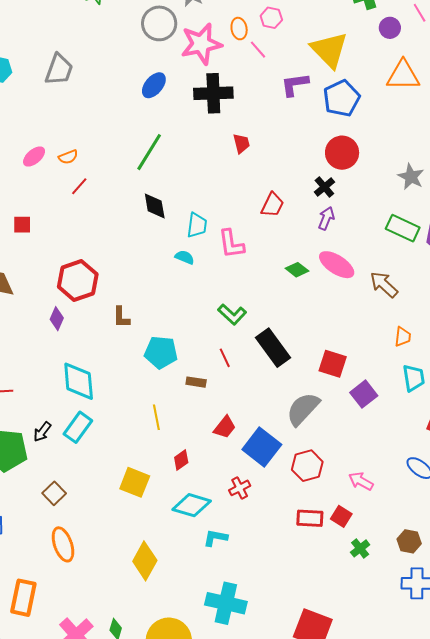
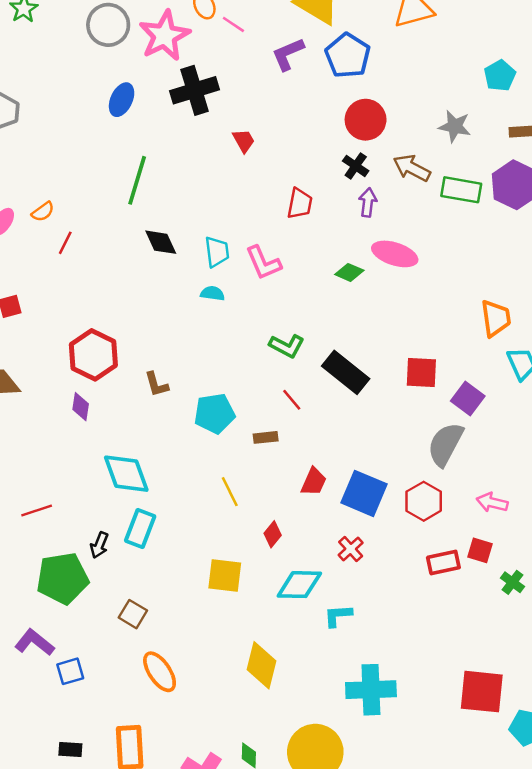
brown arrow: (384, 285) -> (412, 168), moved
orange trapezoid: (403, 337) -> (496, 318), size x1.5
gray semicircle: (303, 409) -> (445, 444), moved

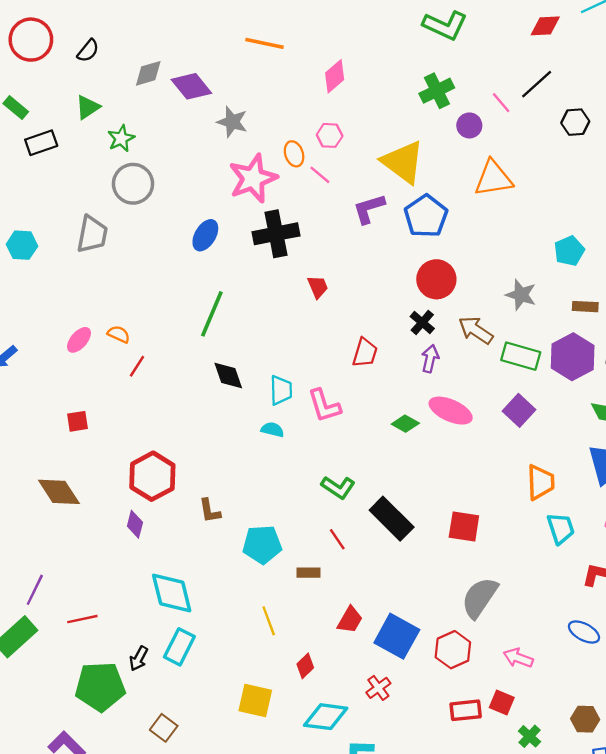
gray circle: (108, 25) -> (133, 184), moved
orange semicircle: (43, 212) -> (119, 334), turned -125
purple square: (468, 398) -> (519, 410), moved

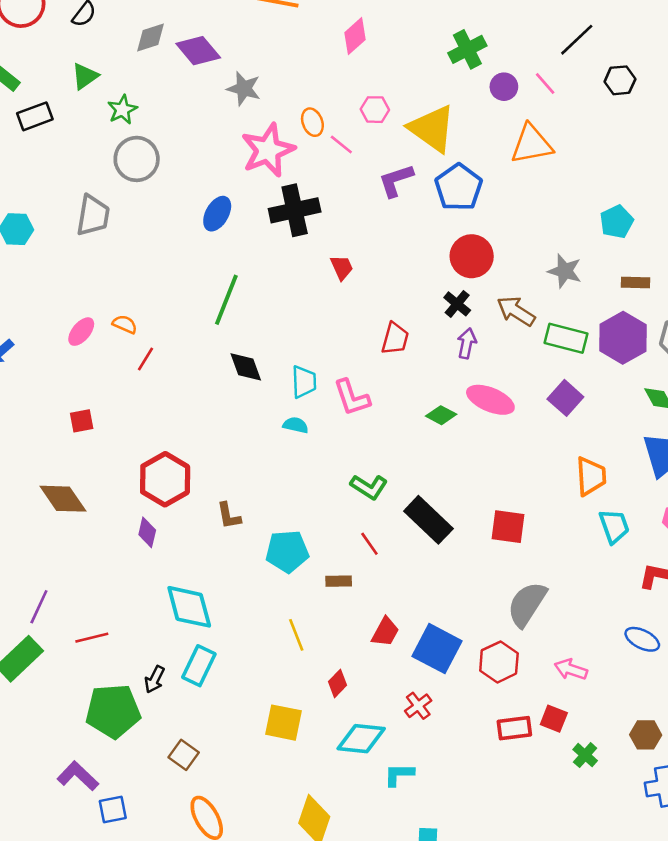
pink line: (501, 103) -> (545, 84), moved
pink hexagon: (330, 135) -> (375, 110), moved

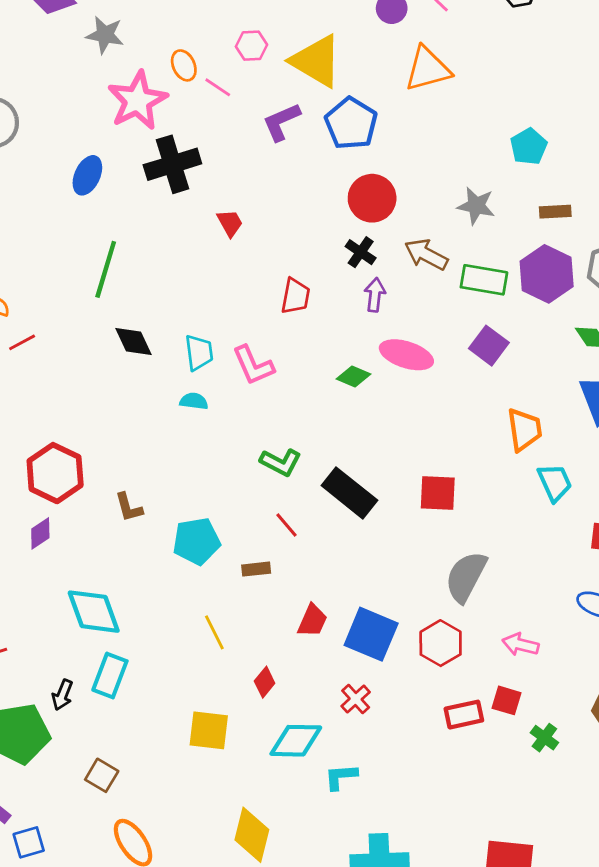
red line: (145, 359) -> (22, 342), turned 35
purple diamond: (147, 532) -> (40, 533), turned 48

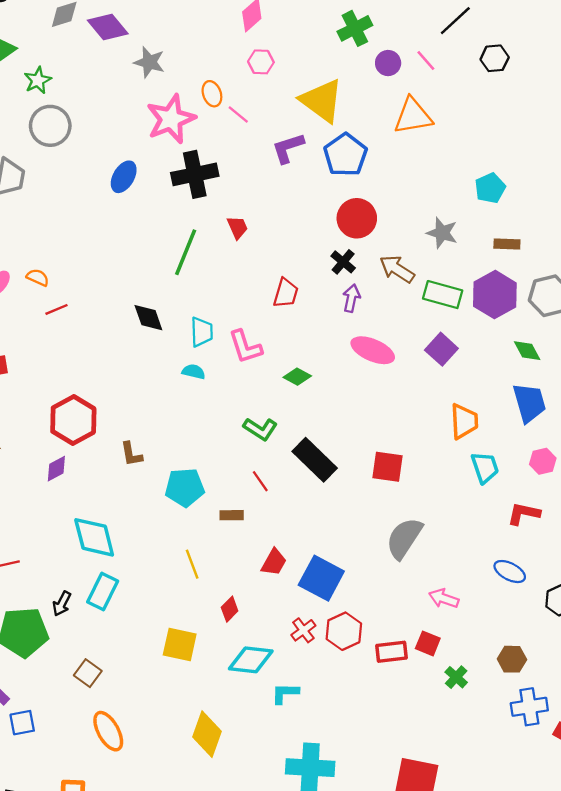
pink hexagon: (252, 46) -> (261, 62), moved
green line: (106, 269) -> (186, 252), moved
green diamond: (353, 376) -> (297, 377), moved
red hexagon: (441, 643) -> (344, 631), moved

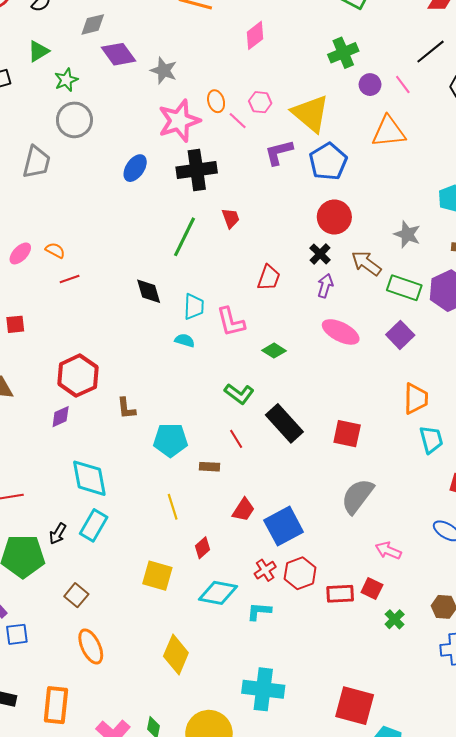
purple diamond: (108, 27) -> (118, 54), moved
pink hexagon: (261, 62) -> (260, 102), moved
blue square: (321, 578) -> (284, 526), turned 30
cyan L-shape: (285, 693) -> (259, 611), moved

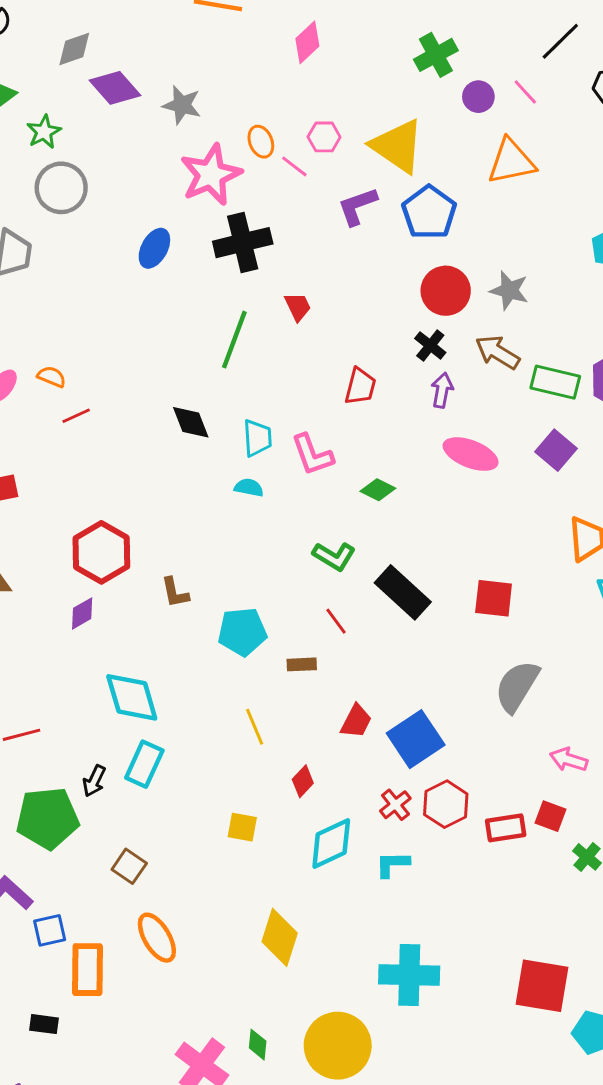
gray star: (407, 234) -> (509, 290), moved
yellow square: (157, 576) -> (242, 827), size x0.7
cyan diamond: (218, 593) -> (331, 844), turned -30
orange rectangle: (56, 705) -> (88, 970), moved

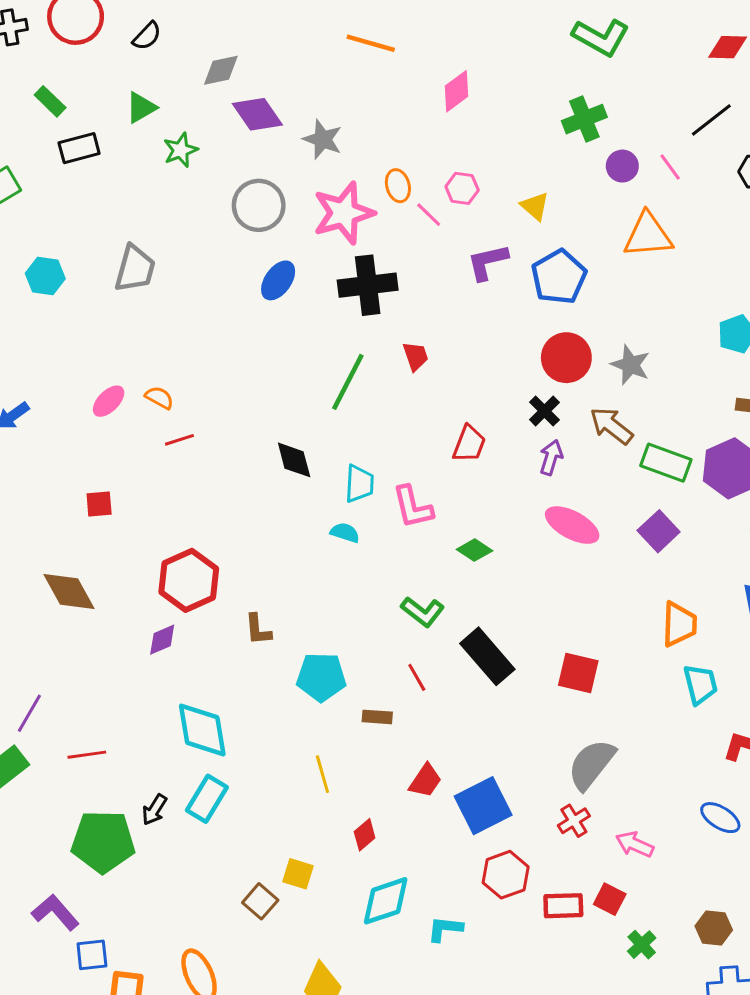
yellow triangle: (397, 146) -> (535, 206), size x0.5
gray circle: (61, 188) -> (259, 205), moved
red cross: (395, 805) -> (574, 821), moved
brown square: (129, 866) -> (260, 901), moved

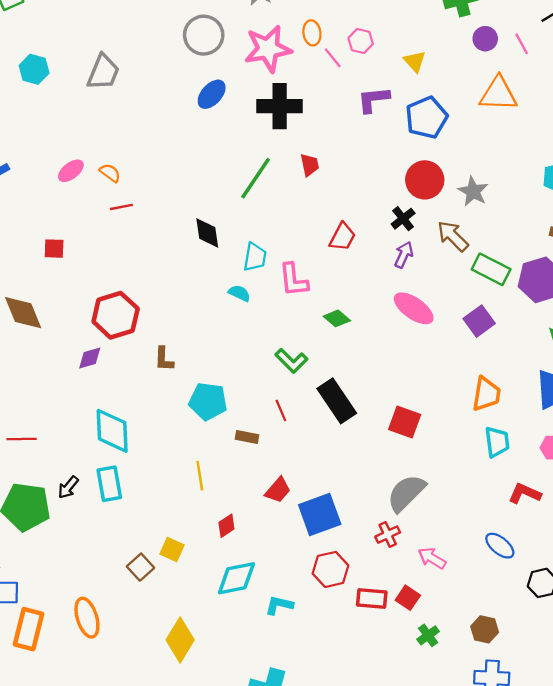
cyan rectangle: (207, 799) -> (109, 484), turned -48

